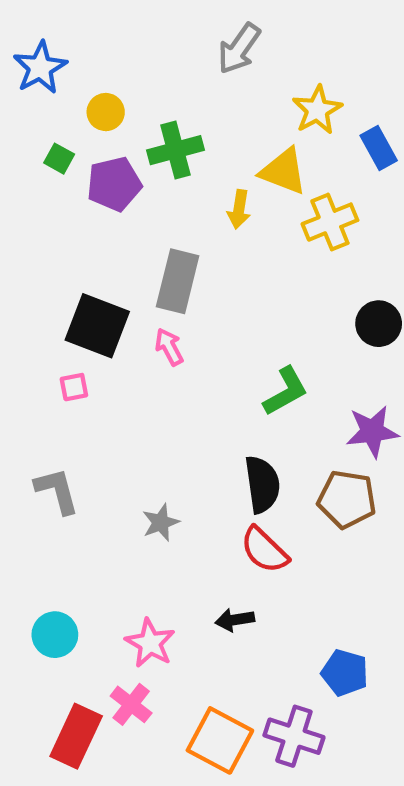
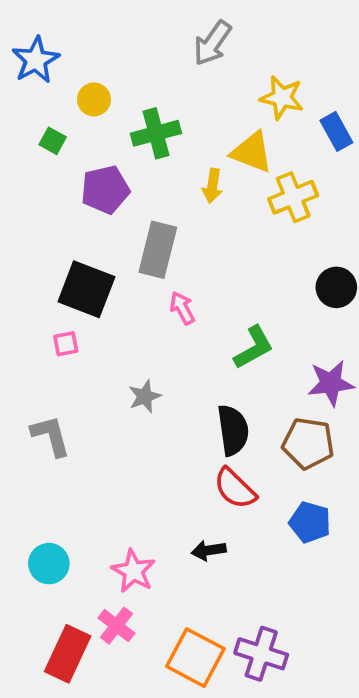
yellow star: (317, 110) -> (282, 98), turned -30
purple pentagon: (114, 184) -> (105, 190), moved
pink arrow: (169, 347) -> (182, 308), moved
gray star: (161, 522) -> (145, 396), moved
blue pentagon: (345, 673) -> (310, 522), moved

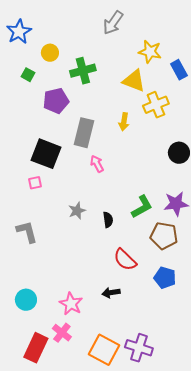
yellow arrow: (212, 186) -> (124, 122), moved
green L-shape: (254, 347) -> (142, 207), moved
black semicircle: (233, 430) -> (108, 220), moved, size x0.6

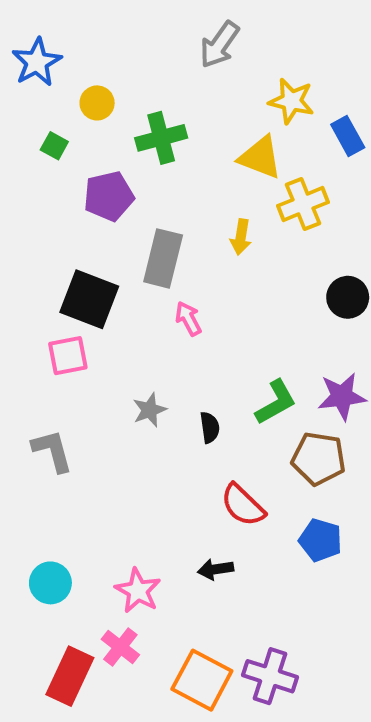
pink square: (35, 183) -> (68, 356), size x1.5

